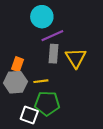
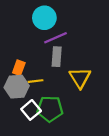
yellow triangle: (76, 58) -> (80, 78), moved
yellow line: (41, 81) -> (36, 81), moved
white square: (29, 115) -> (31, 110), moved, turned 30

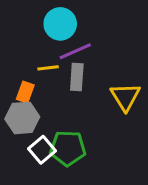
yellow triangle: (80, 78) -> (125, 97), moved
yellow line: (36, 81) -> (48, 68), moved

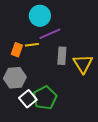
gray rectangle: (77, 77) -> (62, 56), moved
orange rectangle: (25, 92) -> (17, 50), moved
green pentagon: (68, 148) -> (45, 98), turned -30

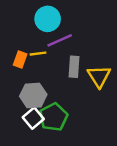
gray hexagon: (15, 78) -> (33, 95), moved

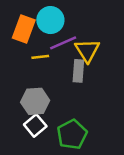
orange rectangle: (20, 60) -> (24, 29), moved, size x1.5
yellow triangle: (99, 76) -> (87, 51), moved
green pentagon: (54, 117) -> (72, 134), moved

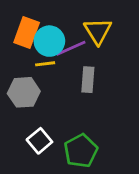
cyan circle: (50, 20) -> (49, 41), moved
yellow triangle: (87, 51) -> (98, 31), moved
gray hexagon: (35, 101) -> (24, 92), moved

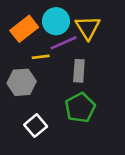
orange rectangle: (27, 33) -> (24, 29), turned 32
cyan circle: (49, 41) -> (56, 21), moved
green pentagon: (81, 151) -> (80, 108), moved

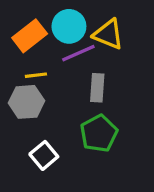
yellow triangle: (88, 28) -> (108, 34), turned -36
yellow line: (41, 57) -> (36, 75), moved

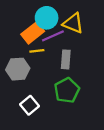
orange rectangle: (30, 36) -> (33, 33), moved
yellow line: (36, 75) -> (37, 51), moved

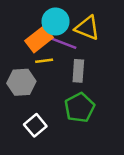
purple line: (53, 36) -> (63, 43), turned 45

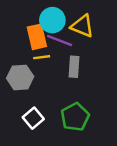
orange rectangle: (39, 39) -> (37, 37), turned -65
green pentagon: (80, 108) -> (75, 117), moved

